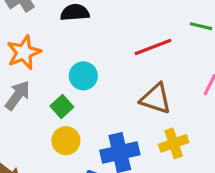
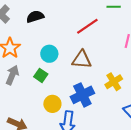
brown triangle: (156, 99) -> (82, 60), moved
yellow circle: (66, 141) -> (52, 104), moved

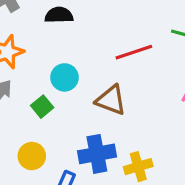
yellow cross: (114, 82) -> (138, 167), moved
yellow circle: (52, 104) -> (32, 156), moved

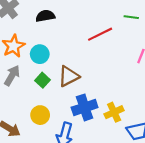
cyan circle: (65, 77) -> (40, 54), moved
brown triangle: (111, 100) -> (69, 76), moved, turned -40

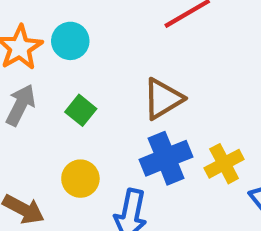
cyan circle: (40, 54) -> (70, 41), moved
brown triangle: (69, 76) -> (163, 99), moved

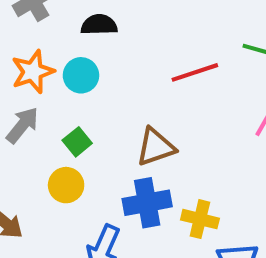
yellow cross: (224, 164) -> (200, 219), turned 30
yellow circle: (80, 179) -> (66, 185), moved

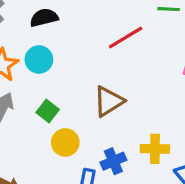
yellow circle: (66, 185) -> (65, 142), moved
blue cross: (147, 203) -> (113, 161), moved, size x0.7

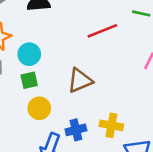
cyan circle: (39, 59) -> (29, 54), moved
green square: (48, 111) -> (29, 80), turned 30

